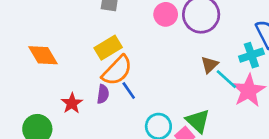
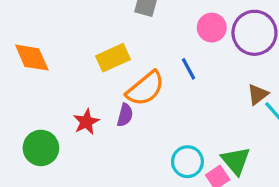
yellow rectangle: (108, 48) -> (113, 58), moved
orange diamond: (43, 55) -> (32, 58), moved
blue line: (129, 91) -> (188, 69), moved

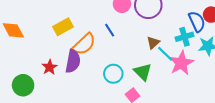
purple semicircle: (125, 115) -> (73, 61), size x1.6
green triangle: (236, 161) -> (143, 72), moved
cyan circle: (187, 162) -> (113, 74), moved

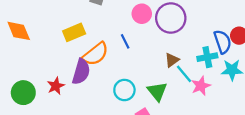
pink star: (181, 63) -> (201, 86), size x0.7
red star: (50, 67) -> (56, 86), moved

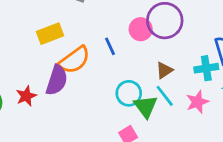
pink circle: (142, 14) -> (141, 29), moved
cyan line: (184, 74) -> (165, 96), moved
cyan circle: (124, 90) -> (129, 93), moved

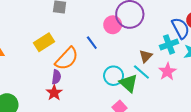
brown triangle: (164, 70) -> (146, 56), moved
purple semicircle: (57, 80) -> (56, 77), size x0.6
red star: (26, 96) -> (54, 93), moved

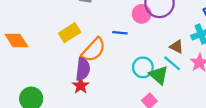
blue line: (92, 43) -> (120, 33), turned -48
brown triangle: (146, 56) -> (177, 47), turned -48
purple semicircle: (56, 77) -> (83, 69), size x1.5

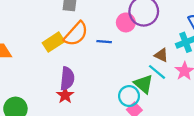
orange semicircle: (94, 50) -> (76, 34), moved
cyan circle: (143, 67) -> (129, 96), moved

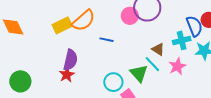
blue line: (104, 42) -> (107, 40), moved
cyan circle: (129, 96) -> (113, 82), moved

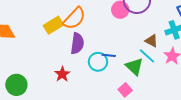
blue line: (107, 40) -> (109, 55), moved
purple semicircle: (70, 60) -> (77, 43), moved
cyan circle: (113, 82) -> (98, 62), moved

